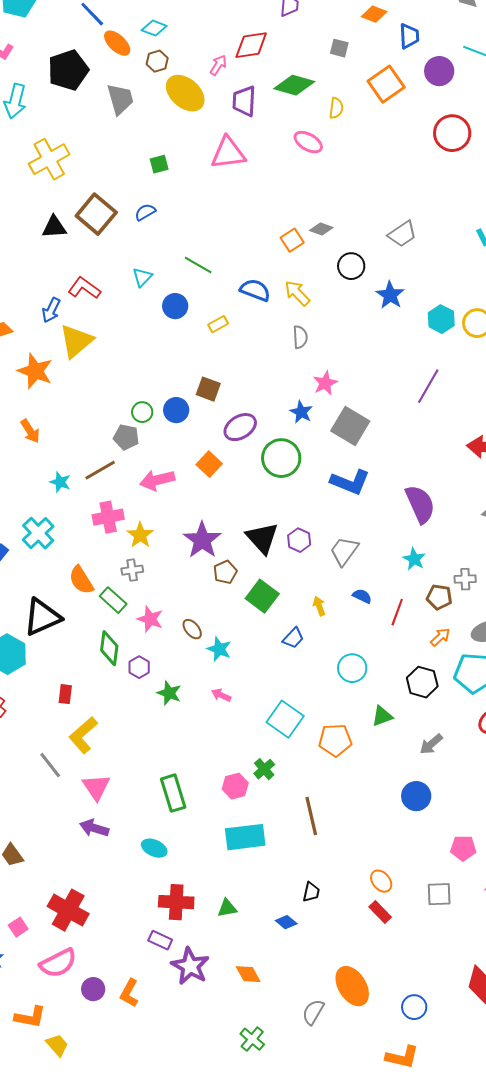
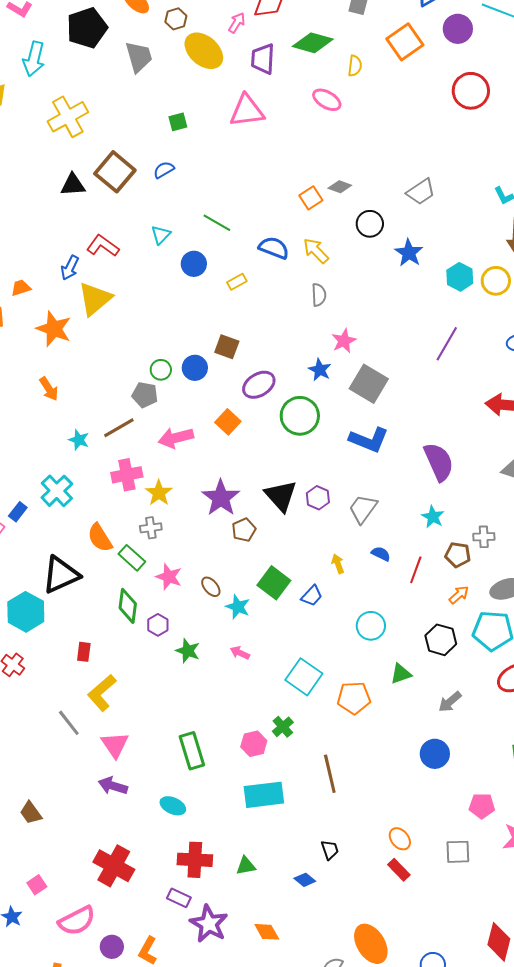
green square: (262, 596) -> (274, 583), moved
black trapezoid: (311, 892) -> (330, 850), turned -30
red cross: (68, 910) -> (114, 866), moved

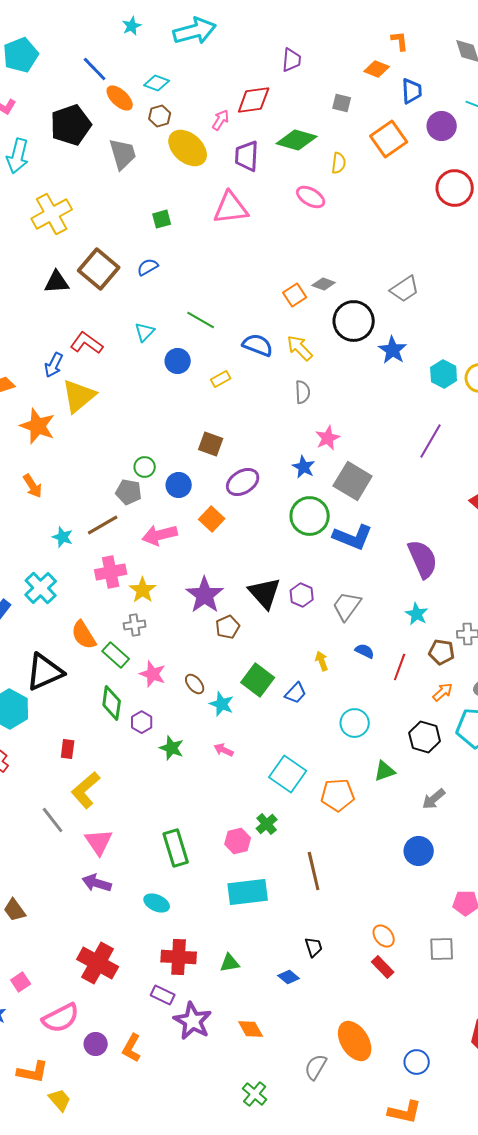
black circle: (370, 224) -> (354, 321), size x1.5
blue circle: (195, 368) -> (179, 485), moved
green circle: (300, 416) -> (310, 516), moved

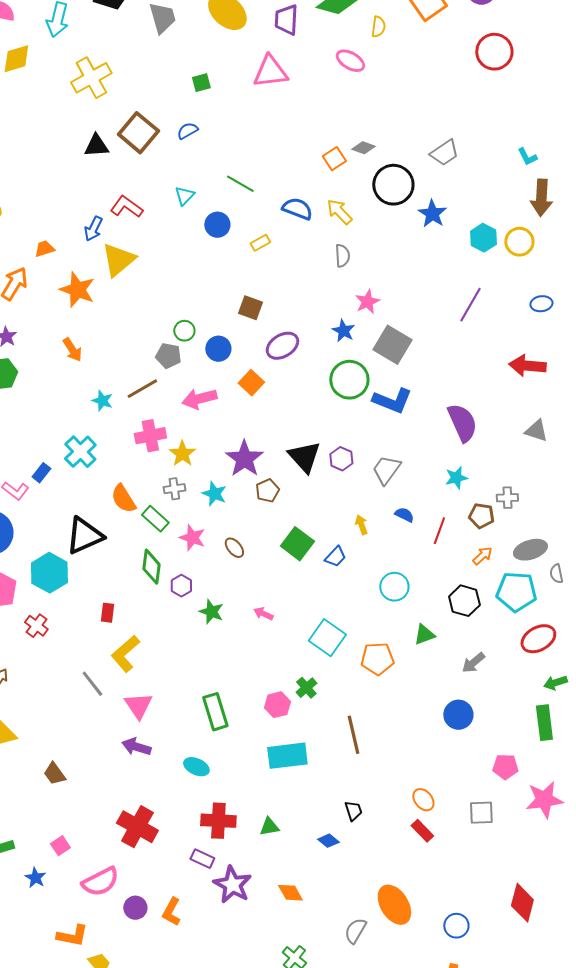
cyan star: (417, 614) -> (456, 478), turned 30
cyan star: (222, 704) -> (214, 494), moved

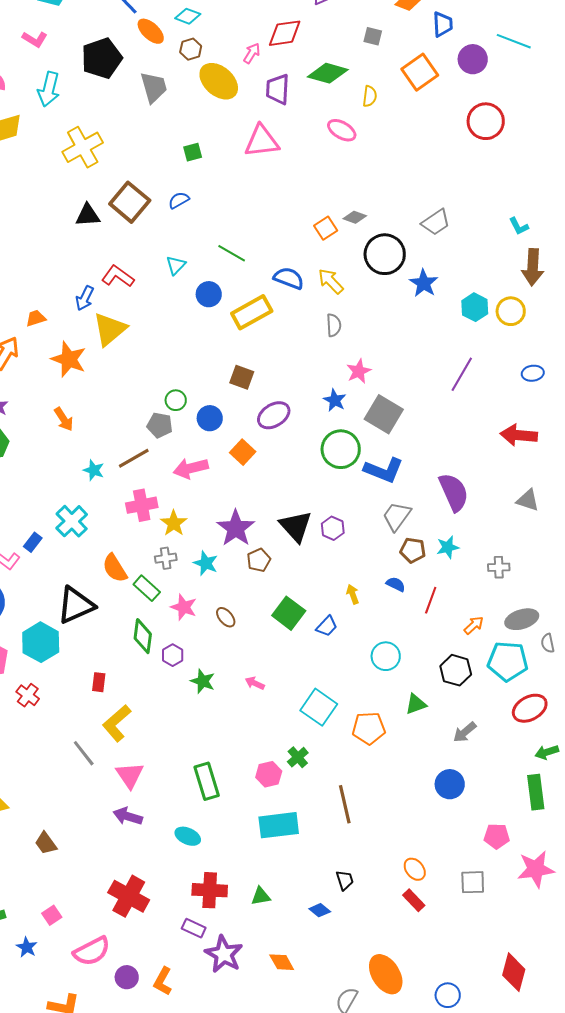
yellow rectangle: (260, 243) -> (252, 312), size x2.0
gray trapezoid: (386, 470) -> (397, 516), moved
brown pentagon: (481, 516) -> (413, 550), moved

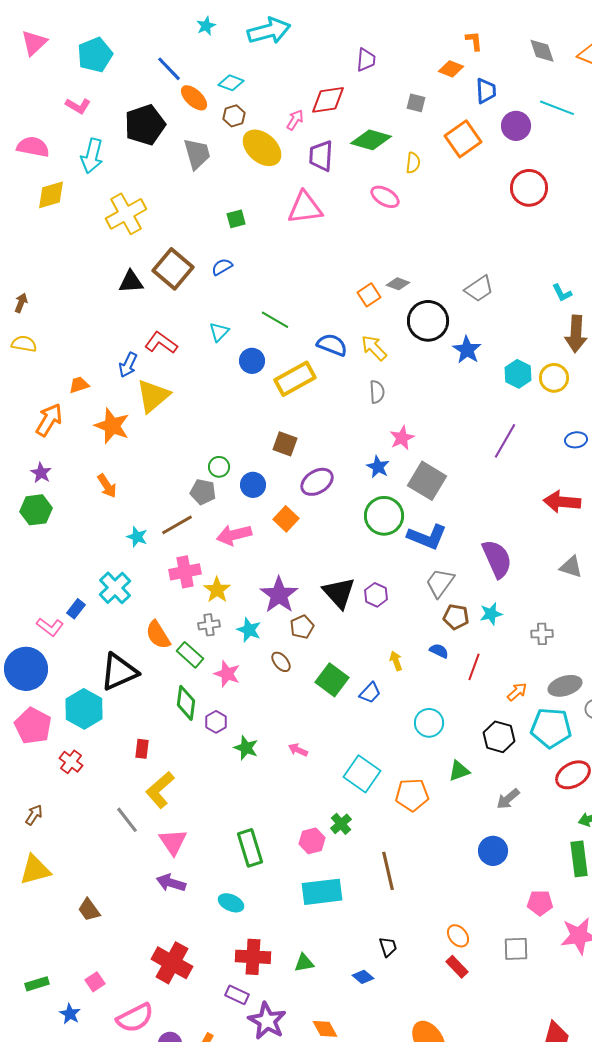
brown ellipse: (226, 617) -> (281, 662), moved

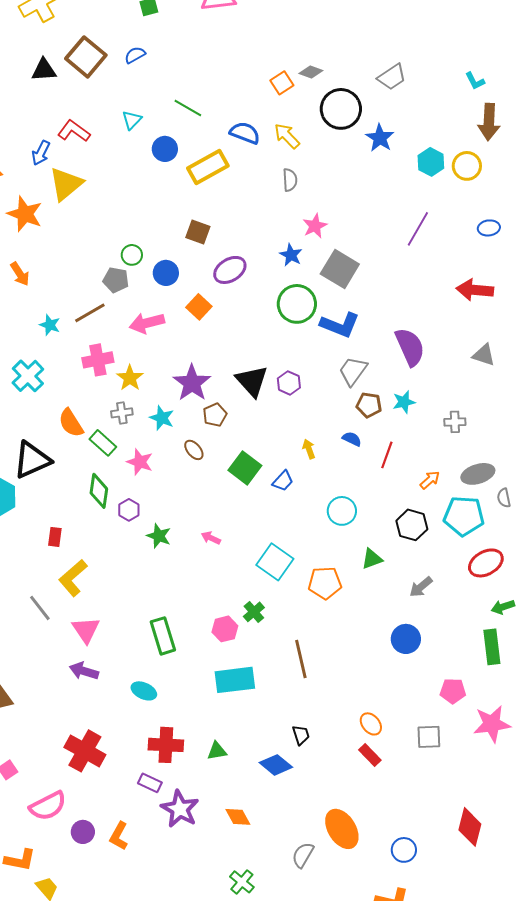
blue diamond: (363, 977) -> (276, 765), size x1.5

